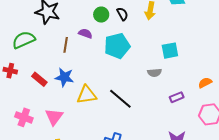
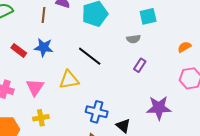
yellow triangle: (87, 95) -> (69, 80), moved
purple rectangle: (177, 97) -> (140, 65), moved, turned -32
black line: (120, 99) -> (90, 56), moved

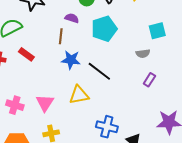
brown line: (43, 15) -> (61, 36), moved
blue star: (44, 47) -> (71, 60), moved
red rectangle: (19, 50) -> (26, 54), moved

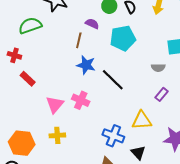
red rectangle: (26, 54) -> (28, 79), moved
yellow triangle: (79, 95) -> (142, 120), moved
pink cross: (15, 105) -> (81, 100), moved

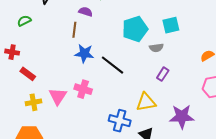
green semicircle: (30, 26) -> (24, 21), size x0.6
cyan pentagon: (123, 38) -> (135, 29), moved
yellow cross: (57, 135) -> (34, 102), moved

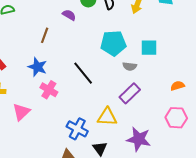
brown line: (74, 30) -> (45, 35), moved
blue star: (84, 53) -> (37, 67), moved
purple rectangle: (163, 74) -> (130, 93), size x1.5
pink triangle: (58, 96) -> (21, 112), moved

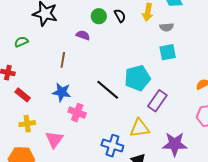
cyan pentagon: (113, 43) -> (137, 78), moved
gray semicircle: (130, 66) -> (167, 27), moved

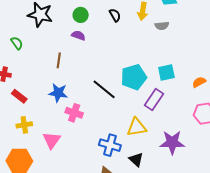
green circle: (99, 16) -> (81, 15), moved
green semicircle: (21, 42) -> (17, 43), turned 80
cyan square: (168, 52) -> (166, 73), moved

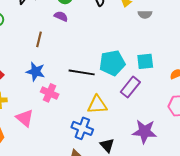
black line: (104, 89) -> (82, 72), turned -35
yellow triangle: (137, 127) -> (97, 105), moved
pink triangle: (52, 140) -> (25, 118), turned -30

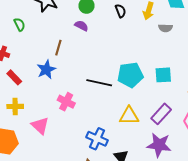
blue star: (36, 72) -> (46, 70), moved, turned 30
purple rectangle: (130, 87) -> (161, 114), moved
yellow triangle: (97, 105) -> (129, 116), moved

